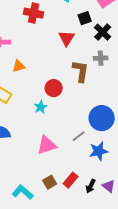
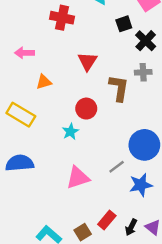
red triangle: (67, 38) -> (87, 61), moved
brown square: (50, 182) -> (83, 232), moved

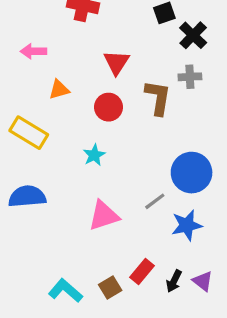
red circle: (86, 109) -> (109, 107), moved

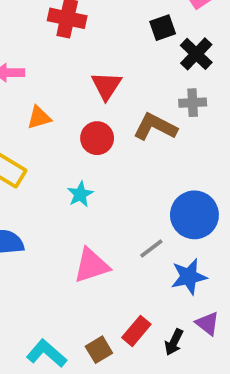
brown L-shape: (158, 98) -> (155, 127), turned -72
purple triangle: (203, 281) -> (208, 323), moved

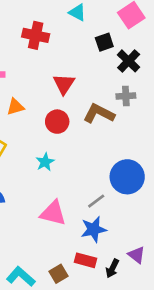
pink triangle: (91, 265) -> (53, 213), turned 32
blue star: (189, 277) -> (94, 229), moved
red rectangle: (136, 331) -> (85, 260), turned 65

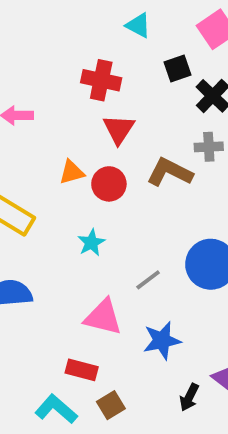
red cross: (36, 35) -> (101, 80), moved
orange triangle: (15, 107) -> (72, 172), moved
gray line: (96, 201) -> (148, 280), moved
red rectangle: (85, 260) -> (82, 370), moved

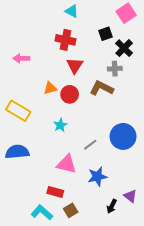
cyan triangle: (138, 25) -> (72, 11), moved
gray cross: (209, 147) -> (115, 69), moved

